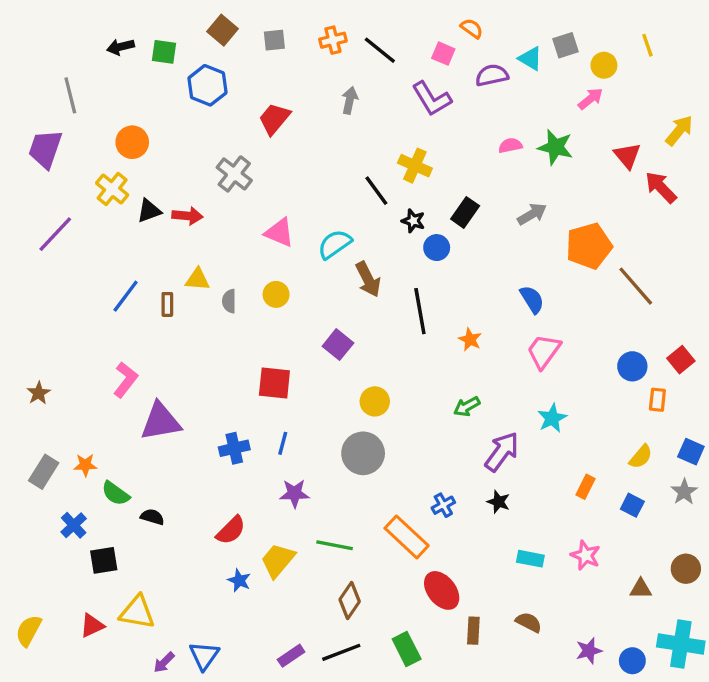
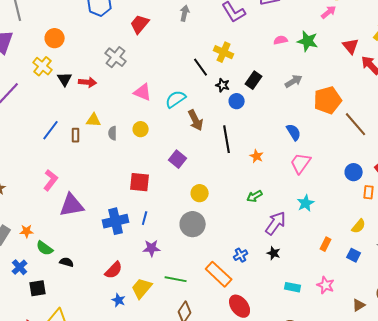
black triangle: (149, 211) -> (65, 79), turned -42
blue cross: (234, 448) -> (116, 221), size x1.4
brown triangle: (641, 589) -> (359, 305), turned -32

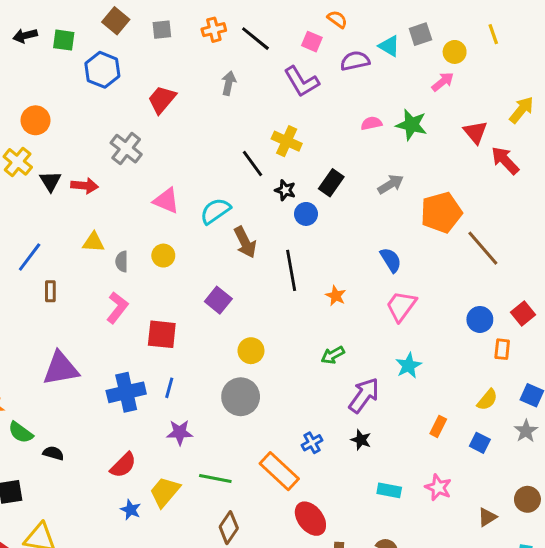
brown rectangle: (76, 135) -> (50, 291), moved
pink L-shape: (51, 180) -> (117, 308), moved

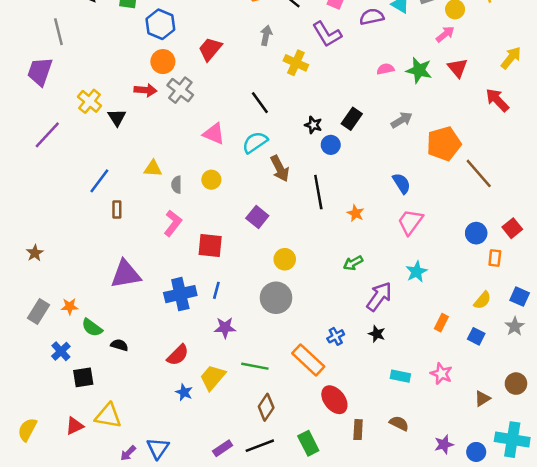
orange circle: (35, 120) -> (163, 62), moved
red triangle: (475, 132) -> (458, 68), moved
yellow cross: (287, 141) -> (296, 63), moved
black line: (252, 163) -> (260, 103), moved
red arrow: (85, 186) -> (145, 90), moved

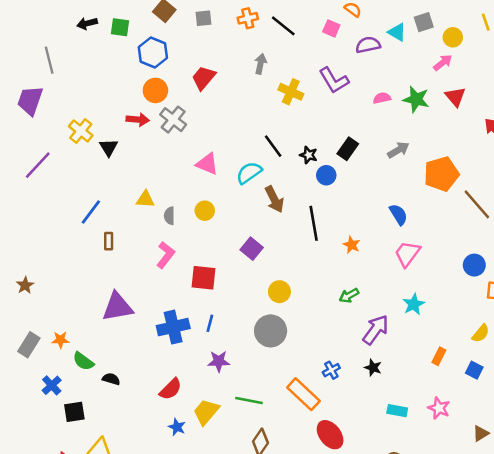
purple L-shape: (327, 34) -> (334, 80), moved
black line: (260, 103) -> (273, 146), moved

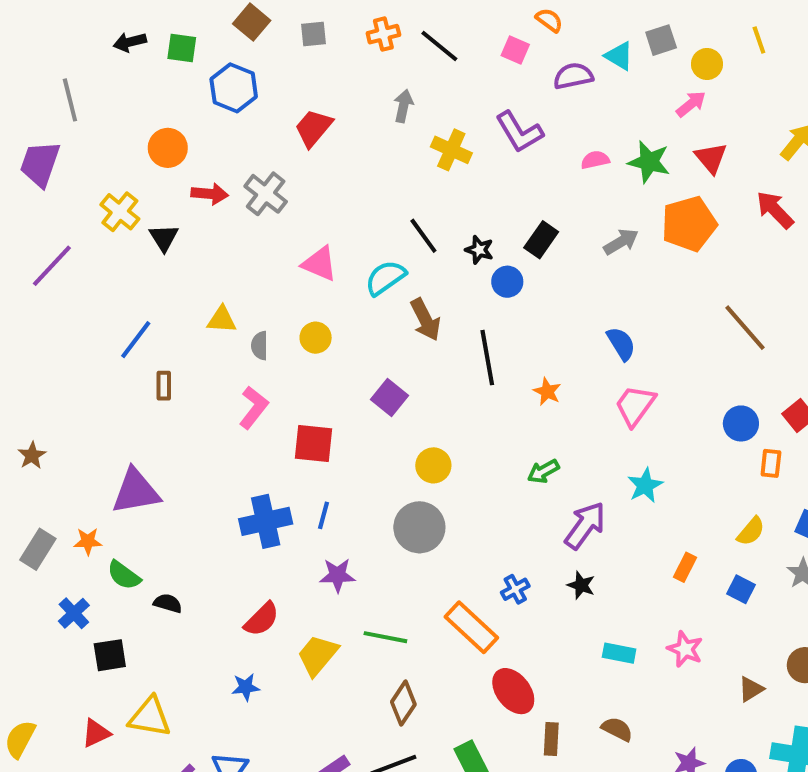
orange circle: (155, 90) -> (168, 148), moved
orange pentagon: (441, 174) -> (689, 224), moved
purple triangle: (117, 307) -> (136, 491), moved
blue star: (177, 427) -> (246, 687), moved, turned -30

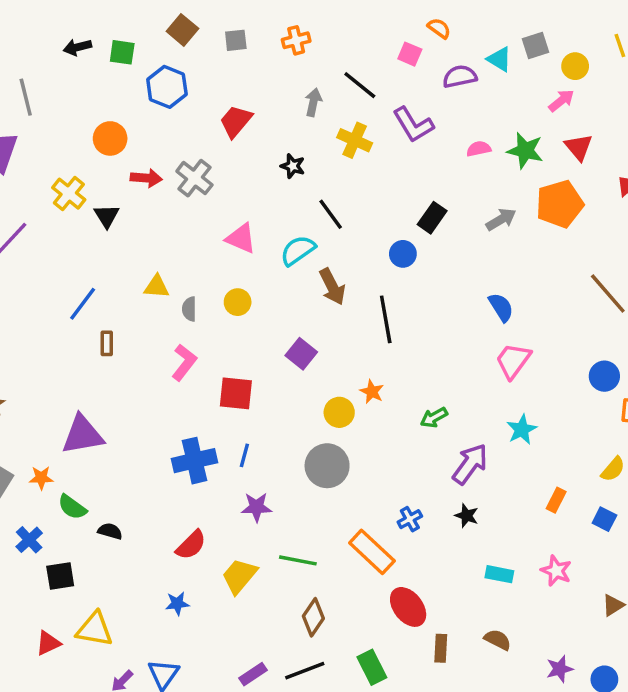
black line: (439, 46) -> (360, 85), moved
black star: (479, 250) -> (293, 166), moved
orange star: (547, 392) -> (372, 392), moved

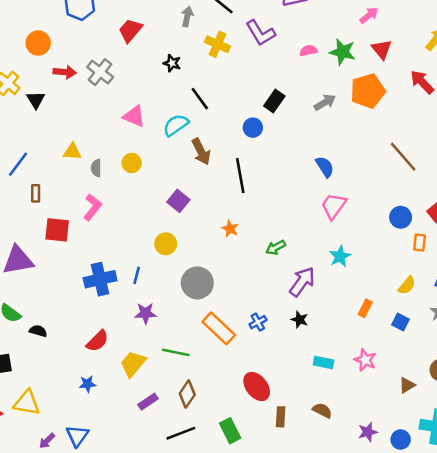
red square: (236, 393) -> (57, 230), moved
yellow circle: (339, 412) -> (166, 244), moved
orange rectangle: (372, 552) -> (219, 328), moved
purple rectangle: (253, 674) -> (148, 402), moved

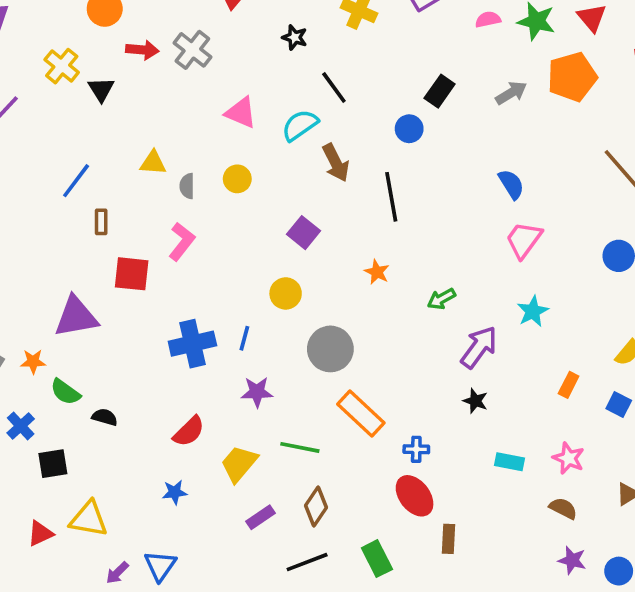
blue cross: (258, 322) -> (416, 449), moved, turned 30
brown semicircle: (322, 410) -> (563, 508), moved
purple star: (368, 432) -> (572, 560), turned 30

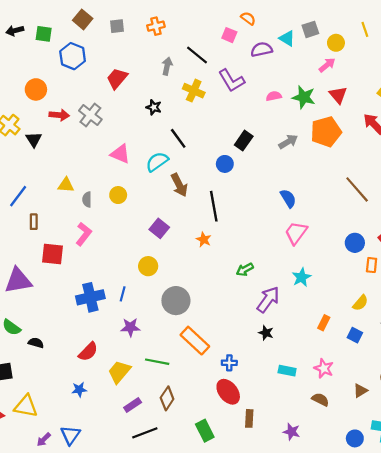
orange star: (377, 272) -> (204, 239), moved
purple star: (572, 560) -> (292, 432), moved
black line: (307, 562) -> (145, 433), moved

